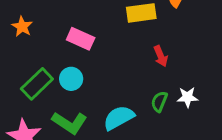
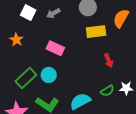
green semicircle: (159, 102) -> (107, 91), turned -144

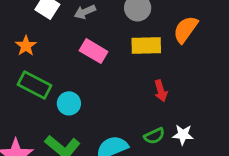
pink rectangle: (55, 48) -> (94, 51), moved
green rectangle: (26, 78) -> (34, 85), moved, turned 65

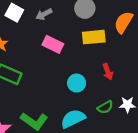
cyan circle: (69, 103) -> (77, 83), moved

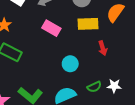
red arrow: (108, 72) -> (103, 48), moved

